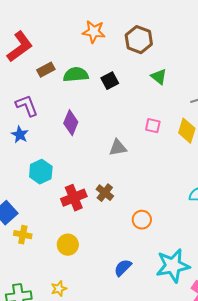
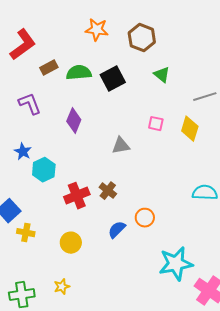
black square: (110, 81) -> (113, 79), size x1.4
blue star: (20, 135) -> (23, 152), moved
blue semicircle: (123, 268) -> (117, 230), moved

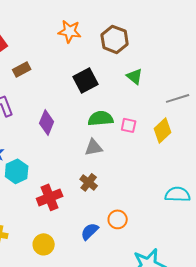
green semicircle: (79, 73) -> (101, 118), moved
yellow diamond: (190, 129) -> (163, 130), turned 30
brown cross: (108, 191) -> (89, 182), moved

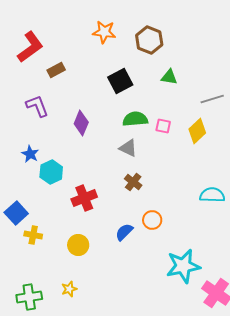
green triangle: (135, 76) -> (169, 77), turned -30
gray triangle: (94, 147) -> (128, 148), turned 36
brown cross: (89, 182) -> (133, 182), moved

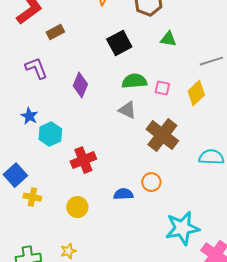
brown cross: (133, 182) -> (162, 135), moved, size x1.8
blue semicircle: (124, 232) -> (123, 194), turned 42

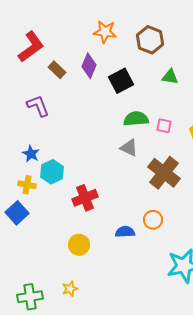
brown rectangle: (55, 32) -> (57, 70), turned 72
purple diamond: (80, 85) -> (89, 66), moved
yellow cross: (32, 197) -> (27, 185), moved

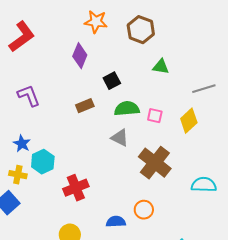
brown rectangle: (57, 70) -> (85, 106), moved, turned -66
black square: (121, 81) -> (112, 81), moved, size x0.7

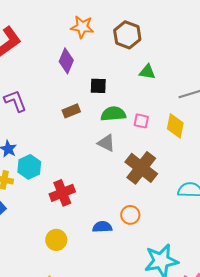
black square: (112, 81) -> (98, 86), turned 30
yellow diamond: (189, 121) -> (175, 126), turned -35

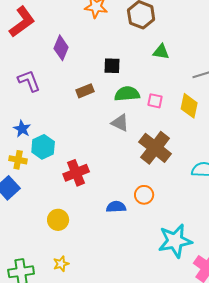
purple diamond: (66, 61) -> (61, 48), moved
yellow circle: (56, 240) -> (58, 220), moved

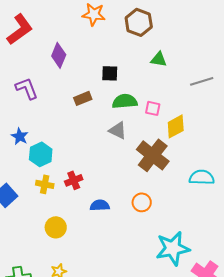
yellow diamond: (189, 106) -> (176, 126), moved, turned 50
yellow cross: (18, 160) -> (45, 184), moved
red cross: (76, 173) -> (74, 180), size x0.7
blue semicircle: (116, 207) -> (100, 205), moved

